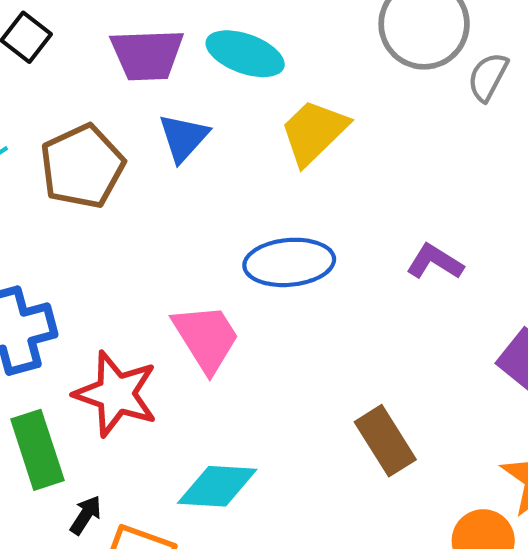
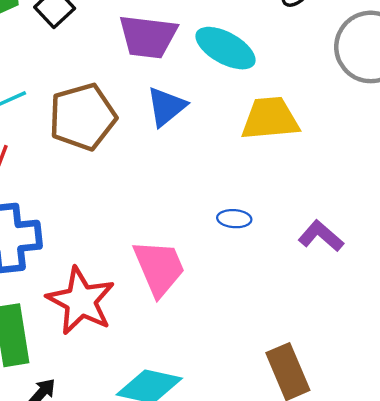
yellow trapezoid: (314, 132) -> (270, 119), turned 30
blue ellipse: (289, 262) -> (234, 219), size x0.5
purple L-shape: (435, 262) -> (321, 236), moved

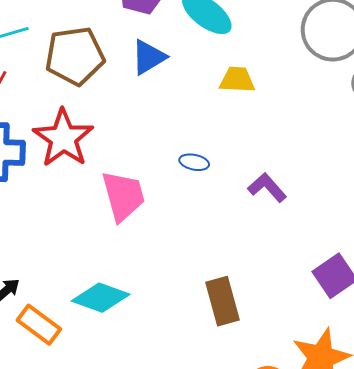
yellow trapezoid: (270, 119) -> (237, 80), size x0.7
red star: (81, 301) -> (63, 138), moved

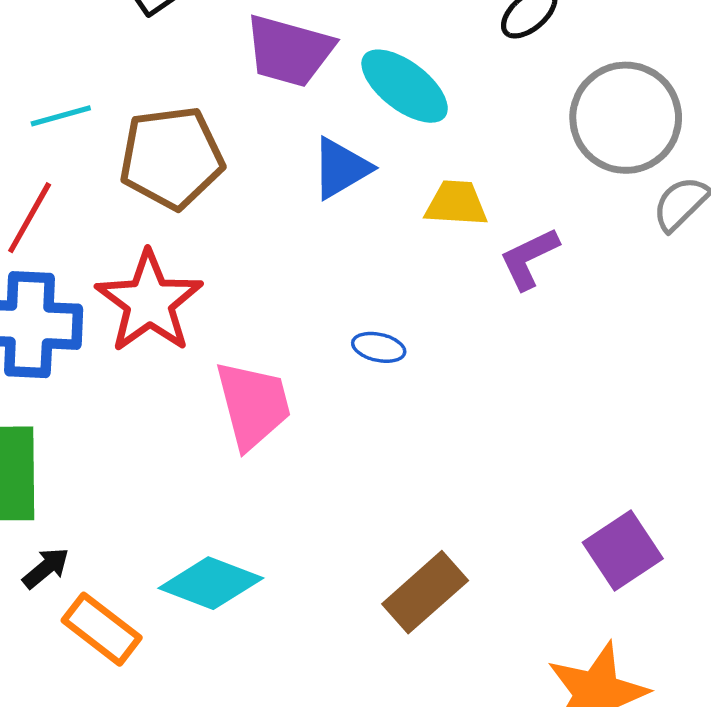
blue triangle: (149, 57) -> (341, 168), moved
purple L-shape: (267, 188) -> (529, 258), moved, turned -75
brown rectangle: (222, 301) -> (425, 592), turned 63

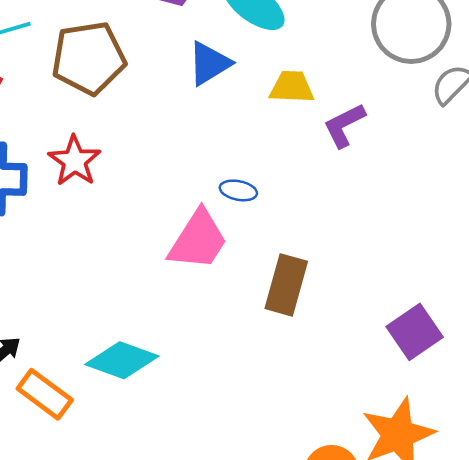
red star: (149, 302) -> (75, 161), size x0.7
pink trapezoid: (253, 405) -> (198, 240), moved, turned 48
brown rectangle: (425, 592) -> (286, 285), moved, turned -32

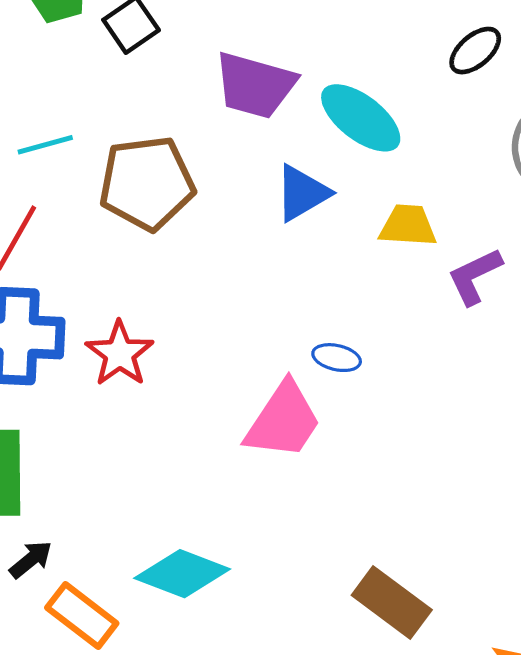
red star: (75, 161) -> (120, 354), moved
brown rectangle: (286, 285) -> (392, 603), moved, turned -70

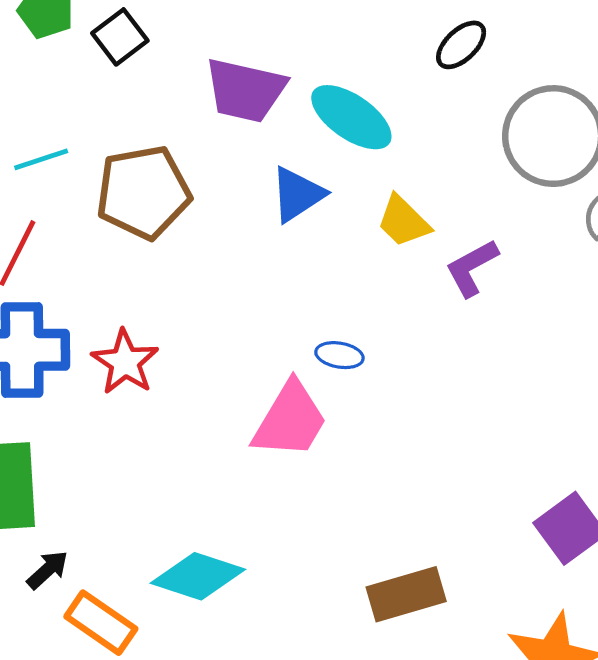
yellow trapezoid: (408, 226) -> (403, 221), turned -136
brown rectangle: (392, 603) -> (406, 594), turned -50

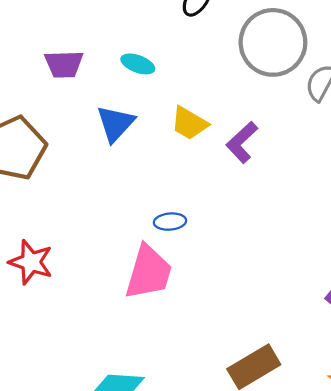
purple trapezoid: (245, 90) -> (64, 64), size x0.7
cyan ellipse: (351, 117) -> (138, 64), size x0.6

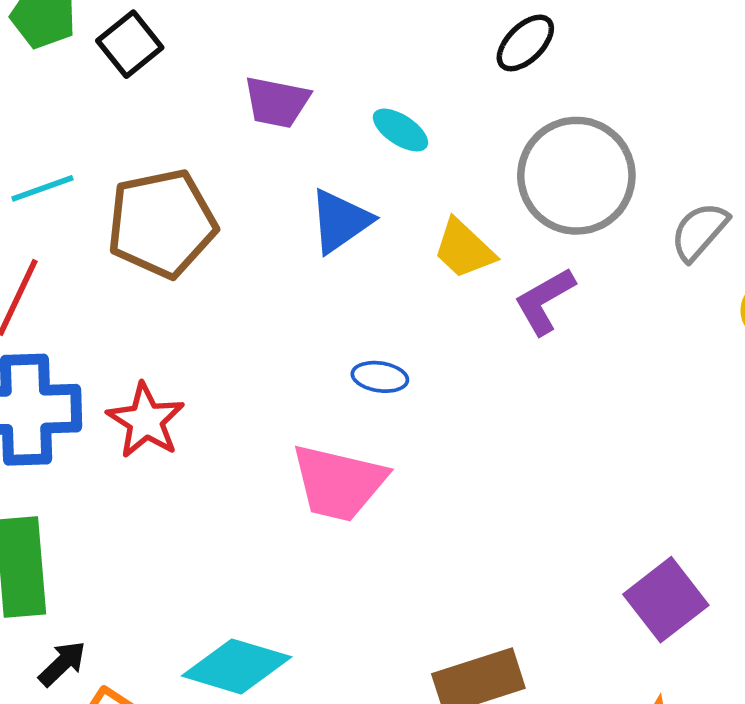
gray circle: (273, 42) -> (576, 176), moved
blue ellipse: (170, 222) -> (380, 377), moved
pink trapezoid: (149, 272) -> (339, 483), turned 74

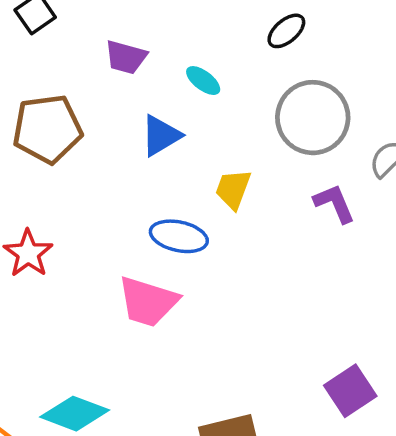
yellow trapezoid: (464, 249) -> (233, 189), moved, turned 63
purple L-shape: (545, 301) -> (334, 203), moved, turned 93
blue ellipse: (380, 377) -> (179, 236), size x1.6

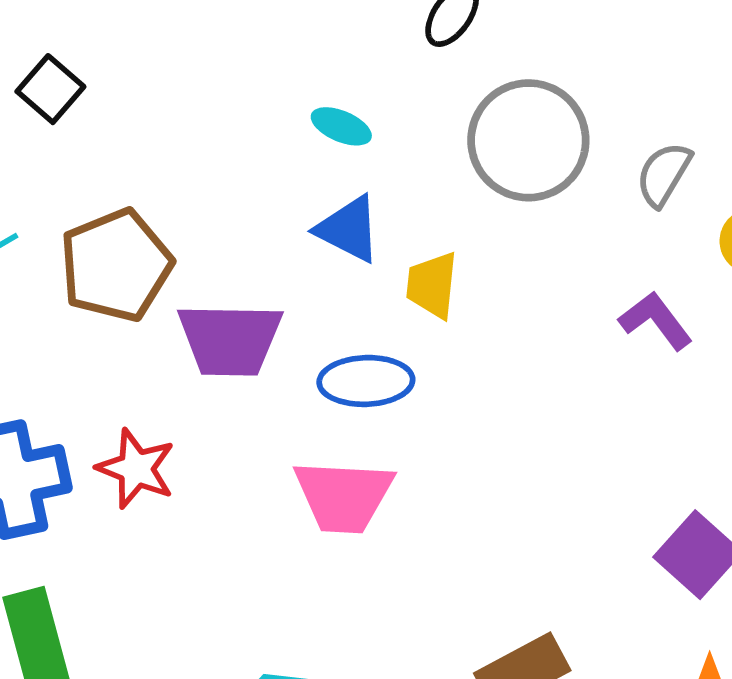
purple trapezoid: (126, 57) -> (230, 339), moved, size x1.5
blue triangle: (161, 136) -> (349, 229), moved, turned -48
purple L-shape: (334, 203) -> (656, 321), moved

